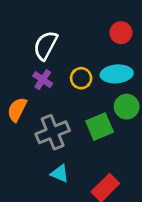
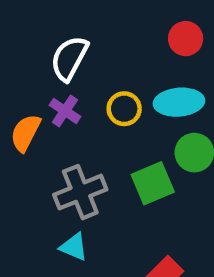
orange semicircle: (17, 109) -> (25, 133), moved
cyan triangle: (60, 173) -> (74, 247), moved

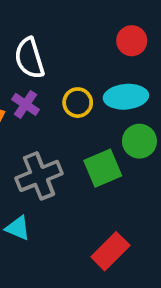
white semicircle: (69, 58) -> (29, 58), turned -45
cyan triangle: (74, 247) -> (18, 228), moved

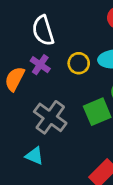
gray cross: (39, 176) -> (50, 117), turned -32

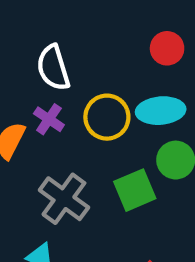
yellow circle: (79, 63) -> (107, 117), size x1.4

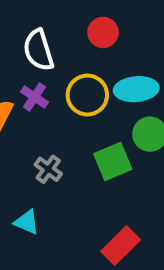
red circle: (167, 48) -> (103, 32), moved
gray cross: (64, 199) -> (48, 169), size x0.6

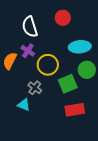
yellow circle: (87, 95) -> (48, 65), moved
cyan triangle: (27, 222) -> (24, 105), moved
red rectangle: (121, 246) -> (75, 110), moved, turned 36

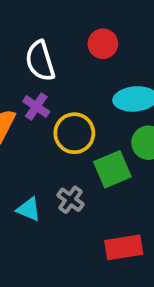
gray cross: (35, 88) -> (71, 200), moved
red rectangle: (75, 110) -> (124, 247), moved

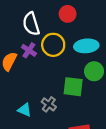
yellow circle: (74, 133) -> (53, 45), moved
green square: (112, 169) -> (73, 87), turned 30

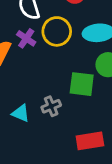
gray cross: (49, 104) -> (51, 106), turned 32

